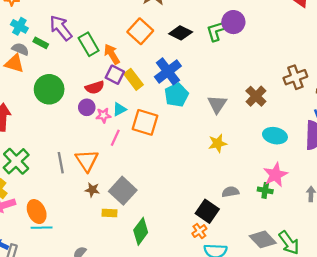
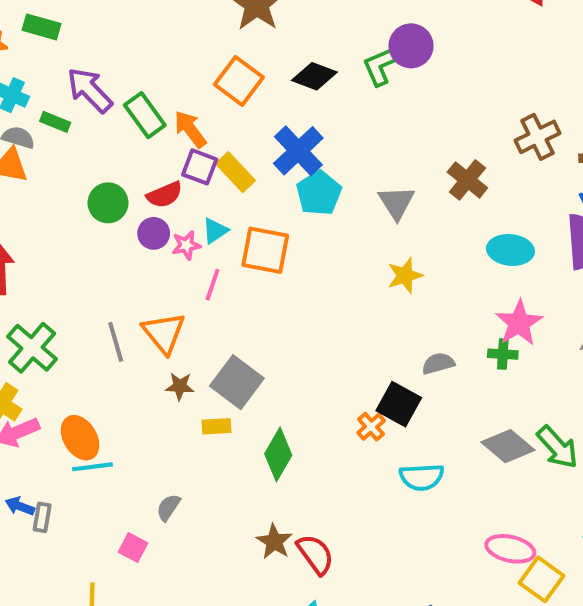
green circle: (49, 89) -> (108, 203), moved, size x0.7
orange cross: (199, 231) -> (371, 427), moved

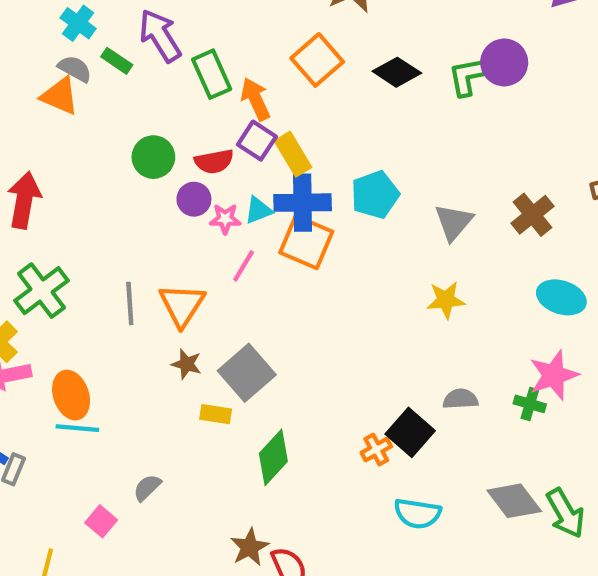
blue cross: (298, 151) -> (303, 203), moved, turned 30

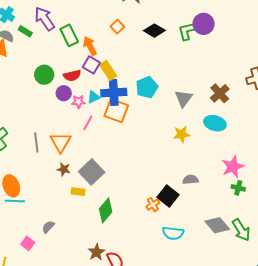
orange square: (317, 60) -> (117, 27), size x0.6
cyan ellipse: (561, 297) -> (215, 123), moved
green cross: (530, 404) -> (238, 188), moved

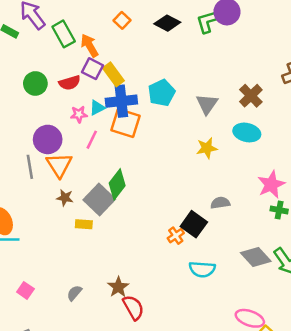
purple circle: (64, 93) -> (48, 139), moved, size x1.5
green diamond: (106, 210) -> (117, 184), moved
gray semicircle: (48, 227) -> (74, 293), moved
brown star: (97, 252) -> (118, 287), moved

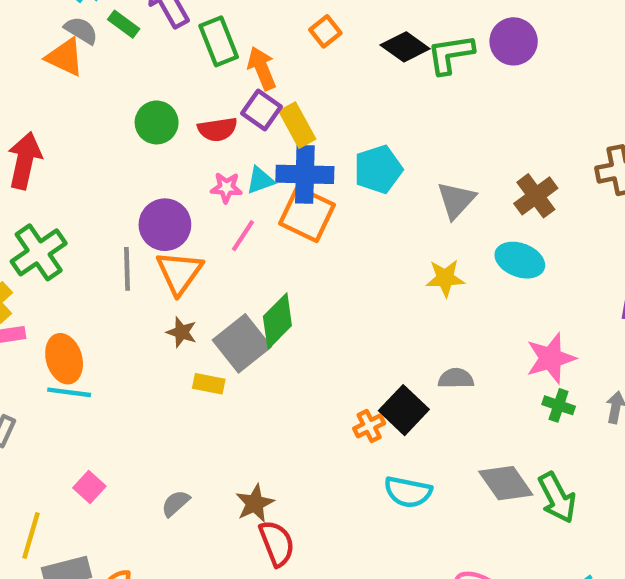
green L-shape: (209, 21) -> (450, 54), moved

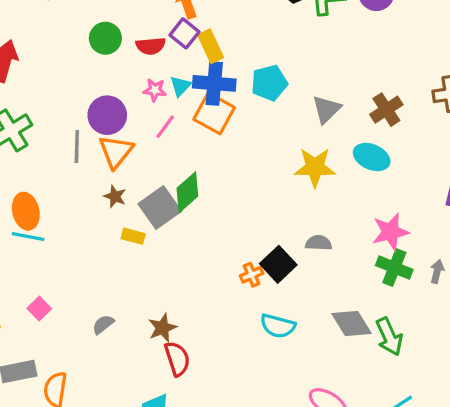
cyan triangle: (260, 180) -> (180, 86), turned -30
yellow star: (445, 278) -> (315, 167), size x1.4
green cross: (559, 405) -> (394, 268), size x1.5

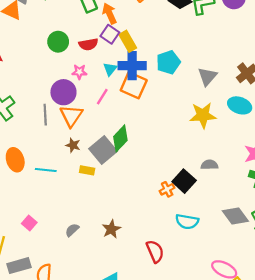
pink star: (155, 90) -> (79, 72), moved
cyan line: (28, 237) -> (46, 170), moved
red semicircle: (177, 359) -> (155, 251), moved

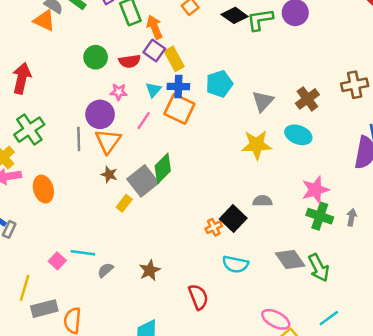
blue cross: (132, 66) -> (178, 86), size x0.7
cyan line: (46, 170) -> (83, 253), moved
yellow rectangle: (87, 170) -> (124, 203), turned -64

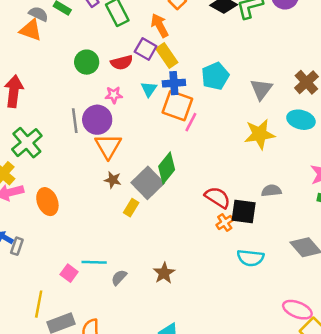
orange arrow: (154, 27) -> (160, 25), moved
pink line: (144, 121) -> (191, 122), moved
gray line: (79, 139) -> (75, 121), moved
black square: (233, 218) -> (244, 211), turned -30
red semicircle: (198, 297) -> (218, 197), moved, turned -30

